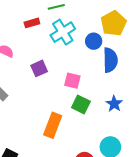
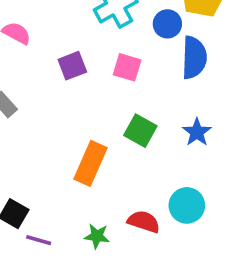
pink square: (72, 81) -> (127, 67), moved

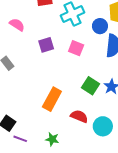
green square: (140, 131) -> (90, 86), moved
red semicircle: (144, 222) -> (79, 116), moved

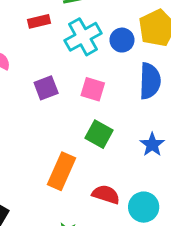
blue circle: (100, 26) -> (122, 40), moved
green square: (90, 86) -> (99, 134), moved

